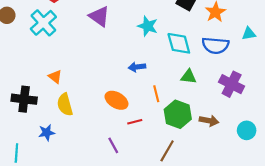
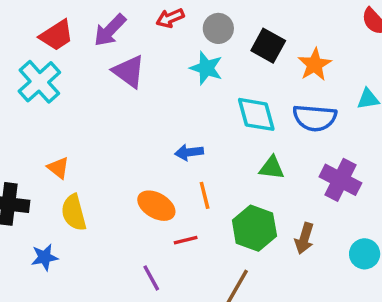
cyan star: (148, 26) -> (206, 68), moved
orange line: (156, 94) -> (205, 195), moved
brown arrow: (209, 121) -> (304, 238), turned 96

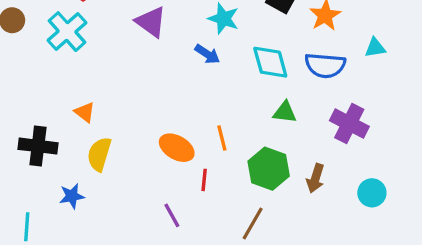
blue arrow: (189, 152) -> (207, 54), moved, turned -140
yellow semicircle: (74, 213) -> (99, 154), turned 32
red line: (186, 240) -> (204, 180), turned -70

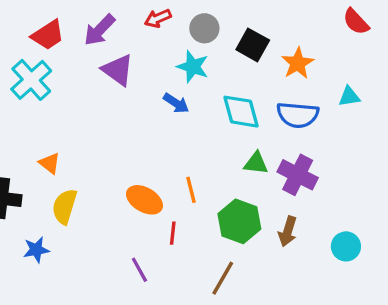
purple cross: (349, 123) -> (298, 175), moved

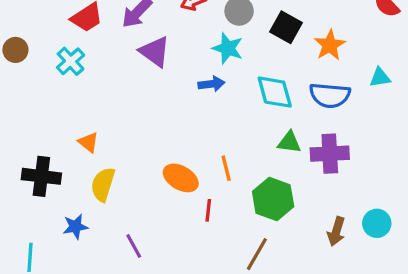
cyan cross: (31, 80) -> (71, 61), size x0.7
blue arrow: (176, 103) -> (212, 84), turned -40
purple cross: (298, 175) -> (330, 154), turned -30
brown arrow: (288, 231) -> (336, 231), moved
purple line: (139, 270) -> (134, 246), moved

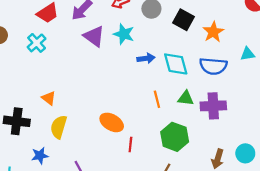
cyan star: (228, 48) -> (124, 34), moved
blue arrow: (212, 84) -> (146, 58), moved
orange line: (226, 168) -> (157, 99), moved

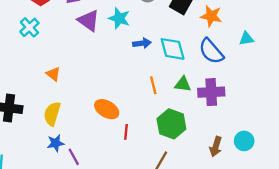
orange star: (213, 32) -> (211, 16), turned -30
blue semicircle: (213, 66) -> (211, 51), turned 44
orange triangle: (49, 98) -> (53, 74), moved
blue star: (40, 156) -> (56, 143), moved

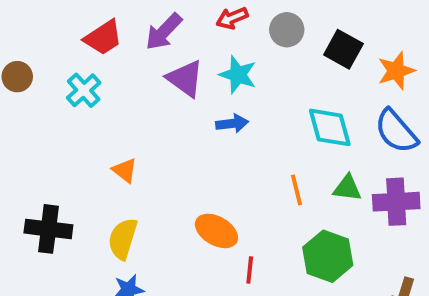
orange star: (211, 16) -> (396, 71), turned -30
blue arrow: (142, 43) -> (232, 124), moved

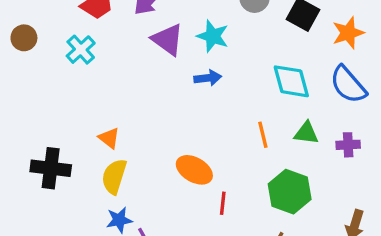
orange triangle: (125, 170) -> (109, 138), moved
purple cross: (396, 202) -> (348, 145), size x0.6

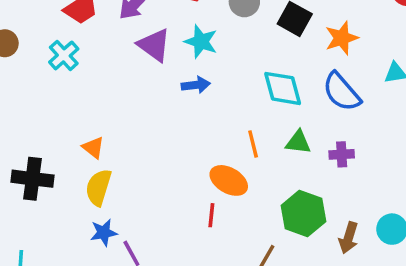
orange ellipse: (194, 170) -> (229, 180), moved
green hexagon: (290, 192) -> (303, 213), moved

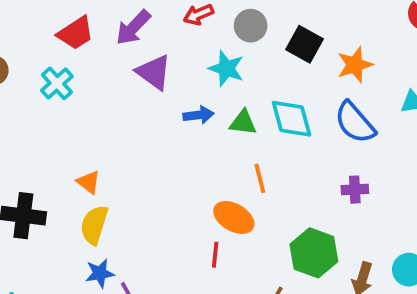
cyan star: (201, 42) -> (226, 68), moved
green triangle: (298, 142) -> (243, 122), moved

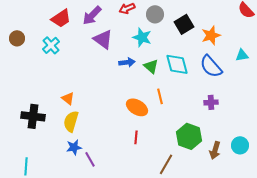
black square: (305, 44) -> (184, 24), turned 30
green triangle: (243, 122) -> (151, 66), turned 35
orange ellipse: (234, 217) -> (137, 107), moved

